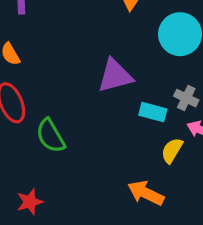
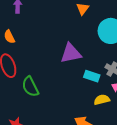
yellow semicircle: (172, 150) -> (102, 100), turned 42

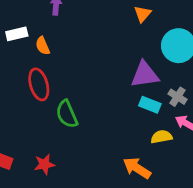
purple triangle: (71, 53) -> (145, 75), moved

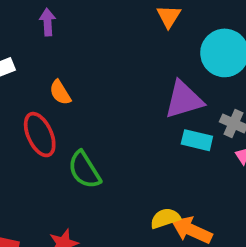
orange semicircle: (43, 46) -> (60, 92), moved
yellow semicircle: (161, 137) -> (165, 218), moved

